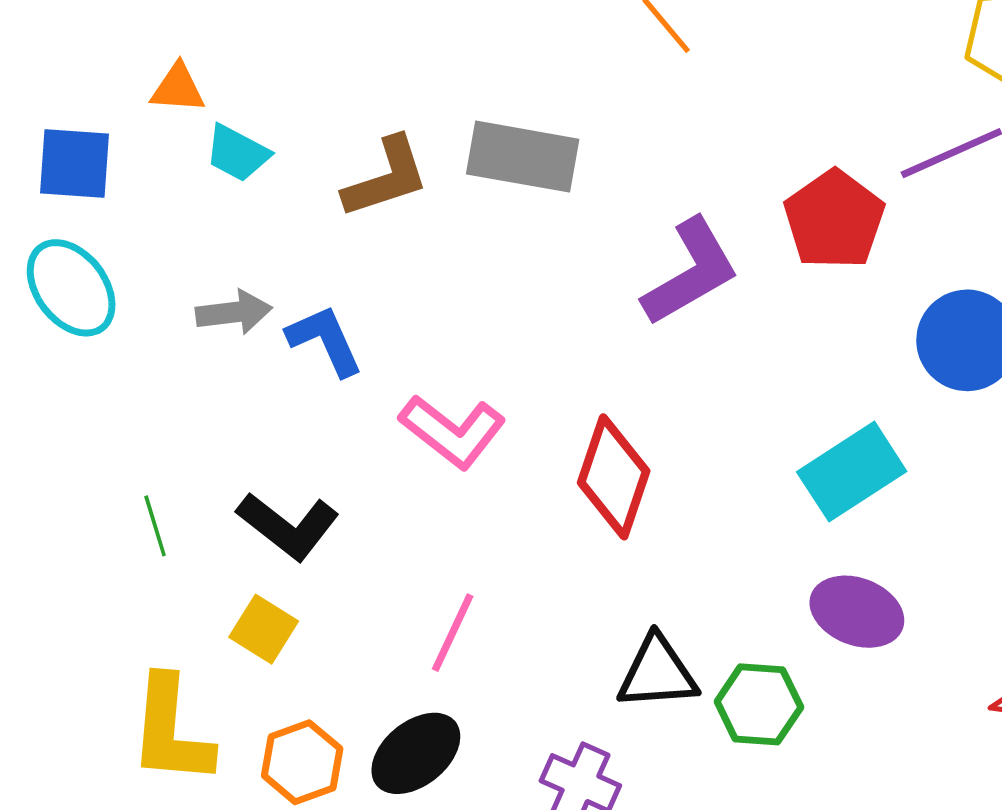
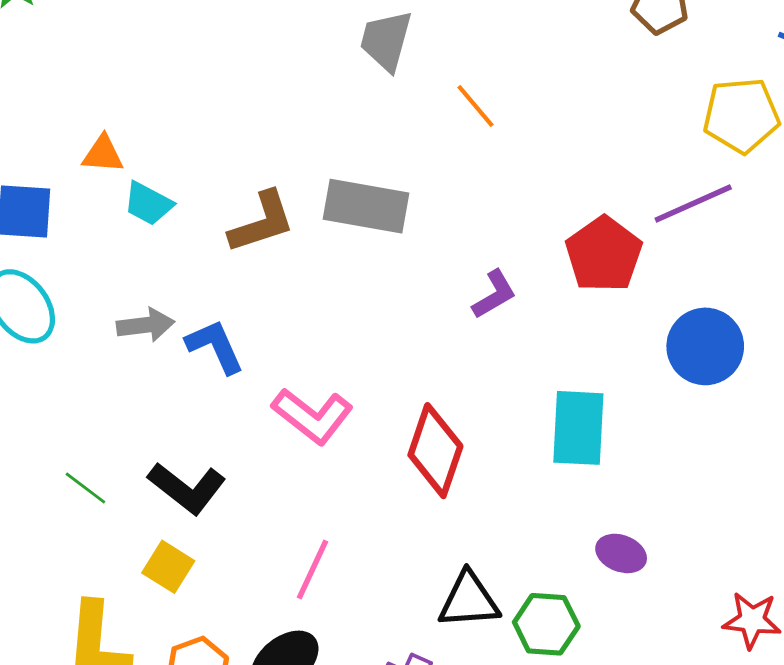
purple L-shape: (691, 272) -> (494, 294), size x0.6
cyan rectangle: (852, 472) -> (578, 428), moved, turned -54
green line: (155, 526) -> (85, 488), turned -36
purple ellipse: (857, 612) -> (621, 553), size x0.7

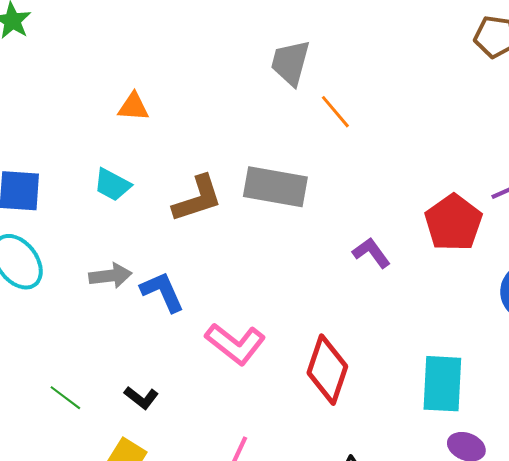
orange line: (475, 106) -> (335, 112), moved
orange triangle: (103, 154) -> (133, 107), moved
purple L-shape: (494, 294) -> (371, 253), turned -96
cyan rectangle: (578, 428) -> (442, 384), moved
black L-shape: (187, 488) -> (141, 398), size x0.6

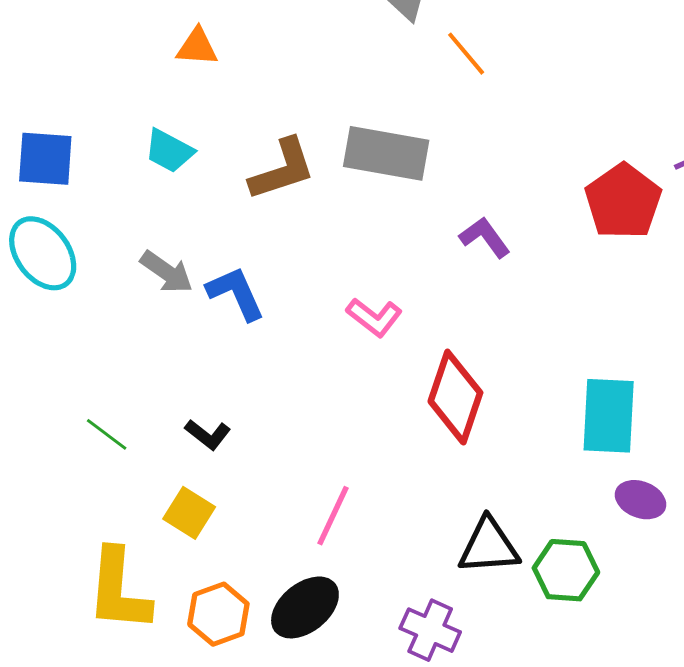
purple L-shape: (371, 253) -> (485, 237), moved
gray arrow: (110, 276) -> (167, 272), turned 42
pink L-shape: (235, 344) -> (374, 317), moved, size x0.7

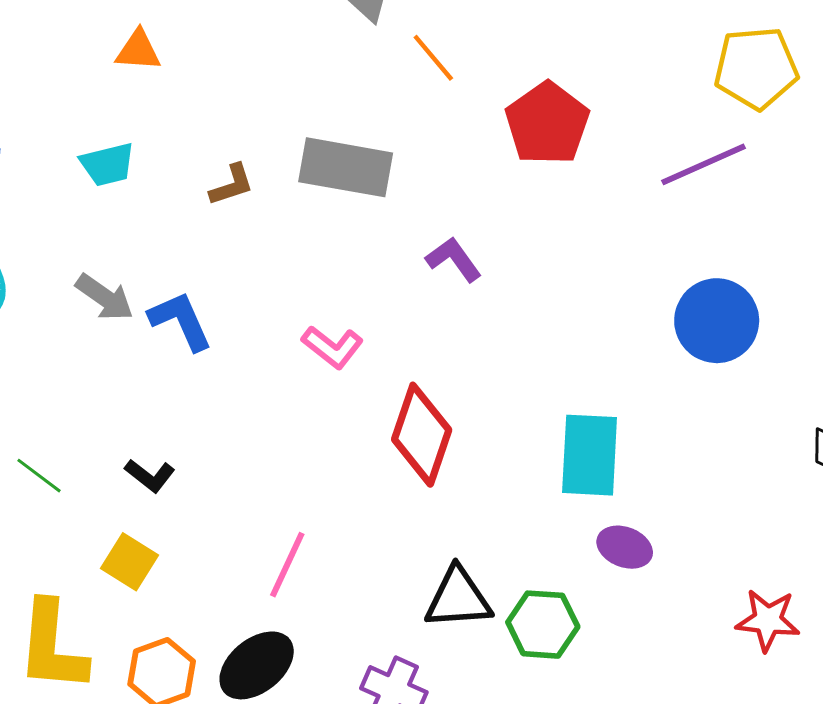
cyan trapezoid: (169, 151) -> (108, 164), turned -42
brown L-shape: (282, 169) -> (232, 185), size x0.6
red pentagon: (623, 201) -> (547, 124), moved

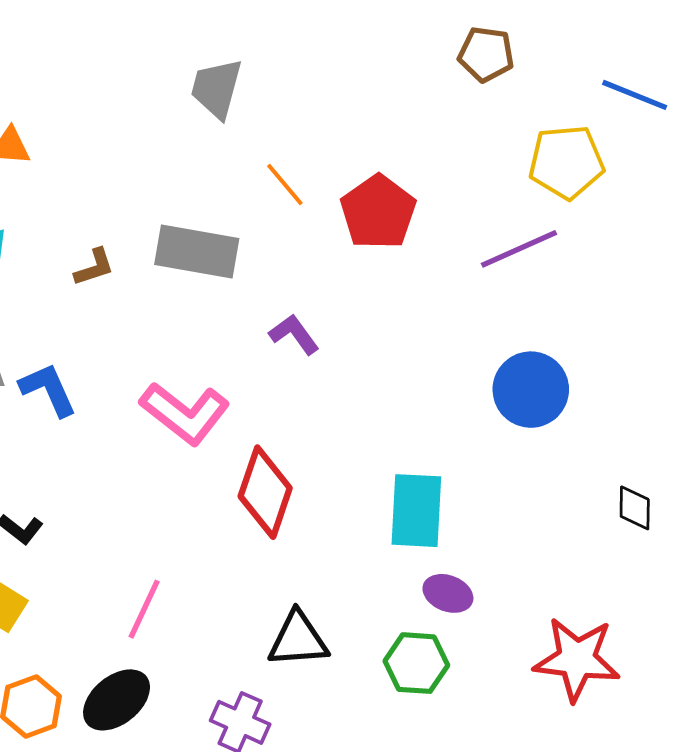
orange line: (433, 58) -> (285, 184), moved
pink L-shape: (333, 347) -> (185, 413), size x1.6
red star: (768, 620) -> (577, 659), size x1.5
green hexagon: (543, 625) -> (416, 663), moved

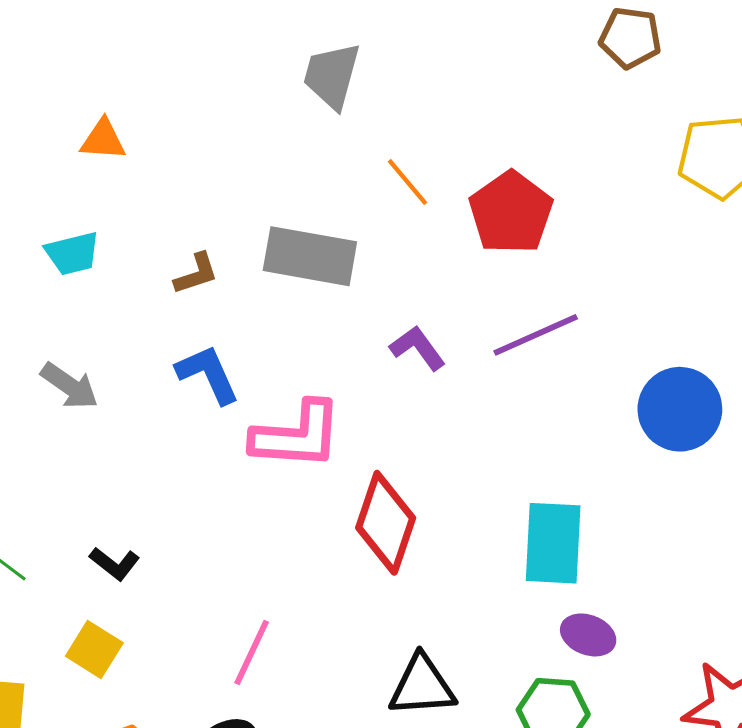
purple line: (519, 249) -> (536, 335), moved
blue L-shape: (48, 390) -> (208, 374), moved
pink L-shape: (185, 413) -> (297, 435), turned -34

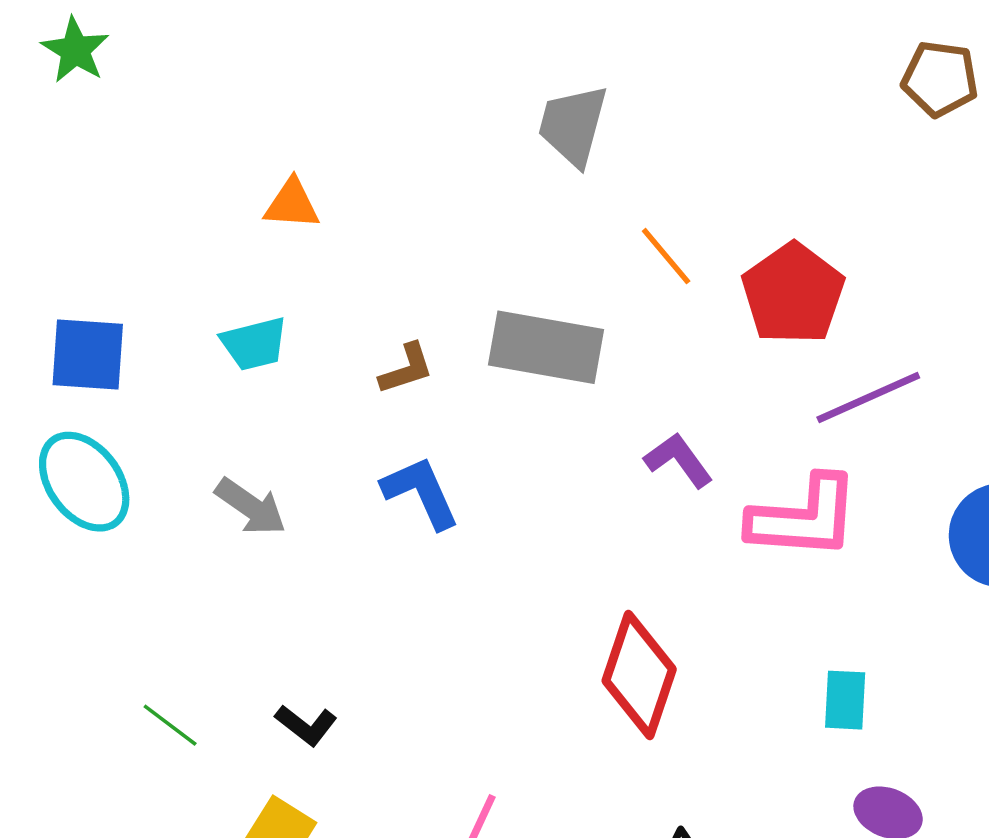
purple line: (536, 335) -> (868, 397), moved
pink L-shape: (297, 435) -> (804, 517), moved
cyan rectangle: (553, 543) -> (845, 700), size x0.6

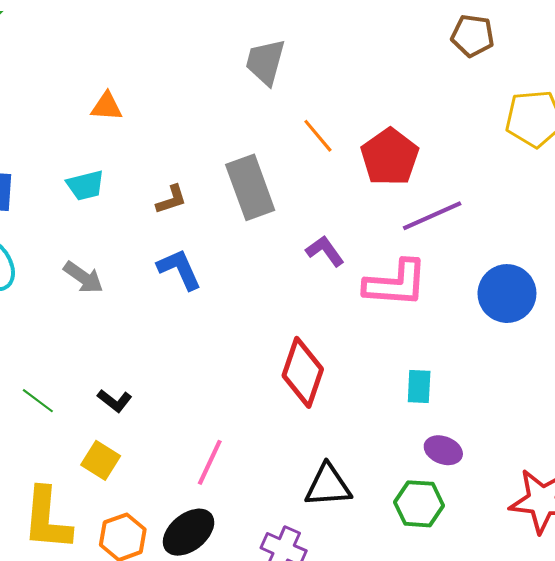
gray rectangle: (546, 347) -> (250, 187), turned 60

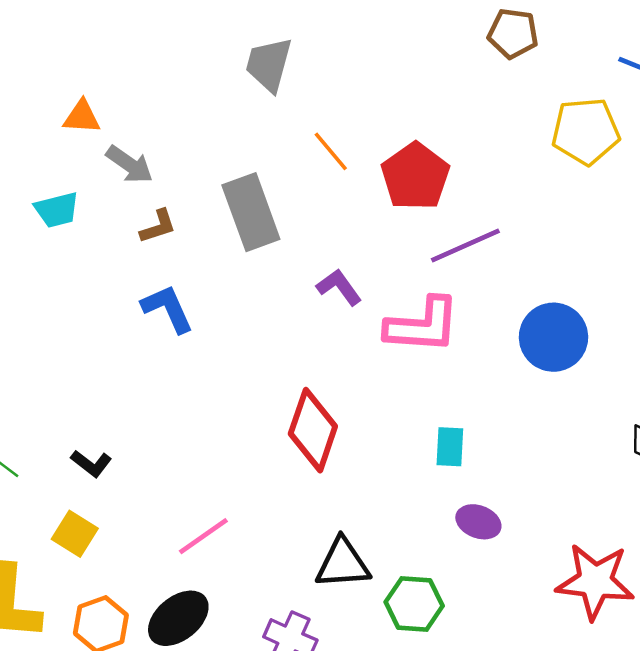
gray arrow: (83, 277) -> (129, 164), moved
pink line: (210, 462) -> (203, 536), turned 30
green hexagon: (419, 504) -> (414, 604), moved

